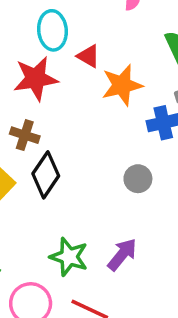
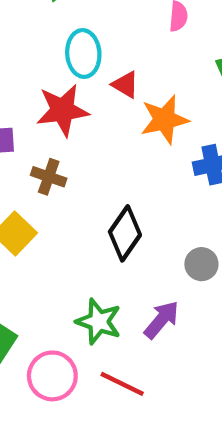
black diamond: (46, 175) -> (125, 233), moved
gray circle: (138, 179) -> (201, 264), moved

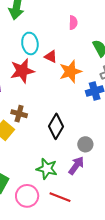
brown cross: (49, 177) -> (19, 114), moved
gray circle: (201, 264) -> (85, 144), moved

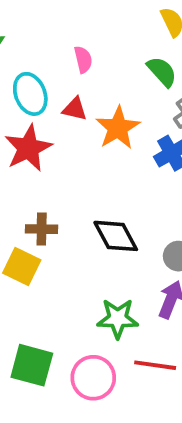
pink semicircle: (73, 23) -> (83, 60), moved
black diamond: (56, 126) -> (116, 236), turned -45

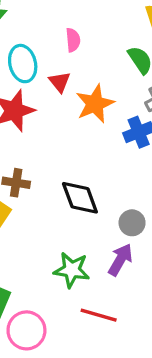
red triangle: (75, 109) -> (60, 82), turned 30
pink circle: (93, 378) -> (26, 330), moved

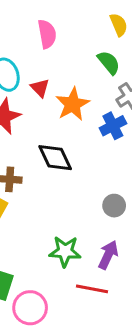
pink semicircle: (73, 40) -> (47, 34), moved, size x1.4
black diamond: (80, 198) -> (55, 158), moved
purple arrow: (120, 260) -> (108, 255), moved

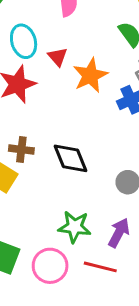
black diamond: (55, 158) -> (70, 158), moved
pink circle: (30, 308) -> (50, 266), moved

